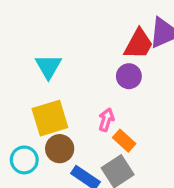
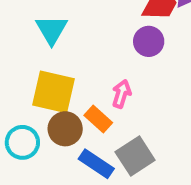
yellow square: (50, 118) -> (53, 92), turned 30
orange rectangle: (124, 141) -> (98, 119), moved

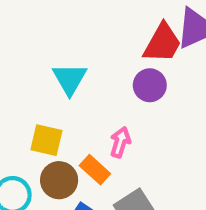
cyan triangle: (52, 30) -> (70, 79), moved
yellow square: (53, 92) -> (46, 140), size x0.7

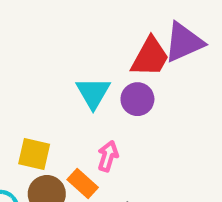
cyan triangle: (70, 79) -> (93, 93), moved

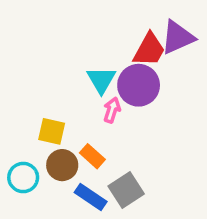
purple circle: (137, 99) -> (139, 85), size x1.5
pink arrow: (108, 156) -> (112, 110), moved

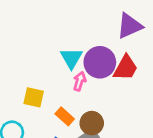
red trapezoid: (149, 50) -> (125, 68), moved
brown circle: (62, 165) -> (92, 123), moved

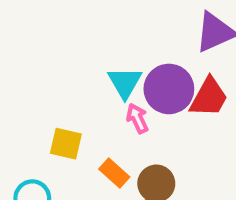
pink arrow: (80, 81) -> (137, 118), turned -42

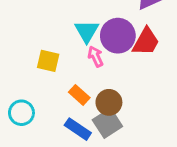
yellow square: (66, 144) -> (48, 61), moved

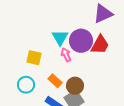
cyan circle: (21, 113) -> (26, 85), moved

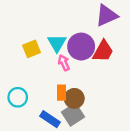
yellow square: (34, 58) -> (32, 49), moved, turned -35
orange rectangle: (55, 81) -> (62, 93), moved, turned 48

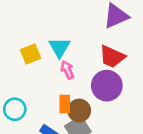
purple circle: (81, 47) -> (107, 86), moved
red trapezoid: (103, 51) -> (112, 57), turned 85

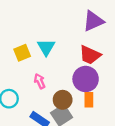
pink arrow: (67, 70) -> (40, 81), moved
orange rectangle: (65, 104) -> (89, 100), moved

